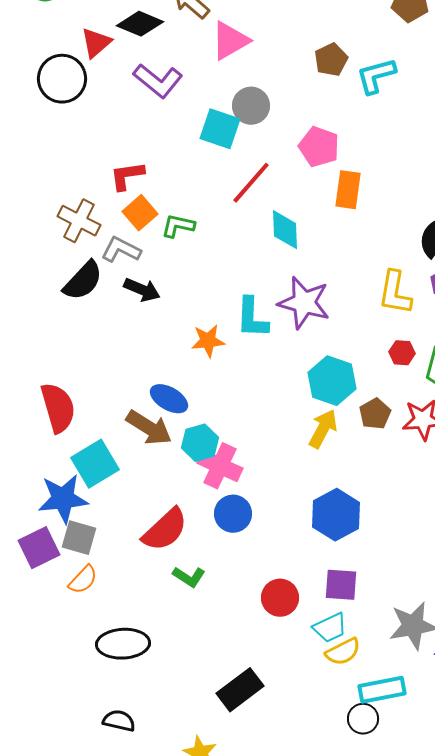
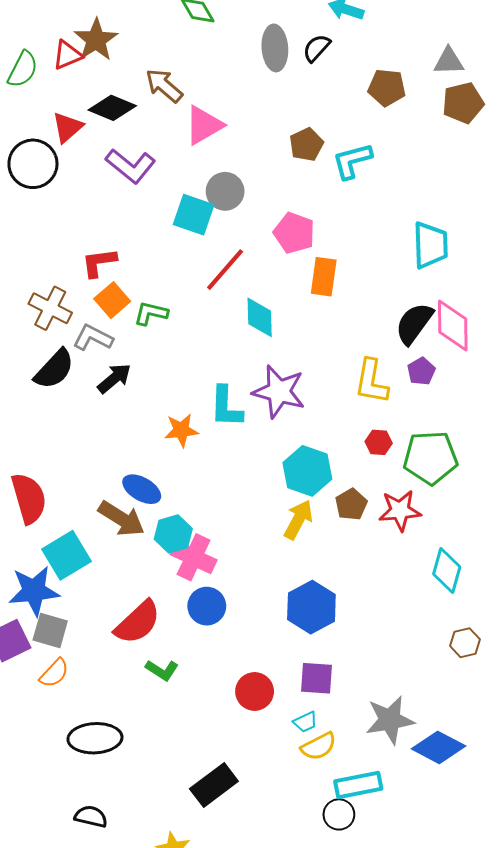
black arrow: (142, 290) -> (114, 378), turned -63
cyan trapezoid: (330, 628) -> (305, 722), size x0.7

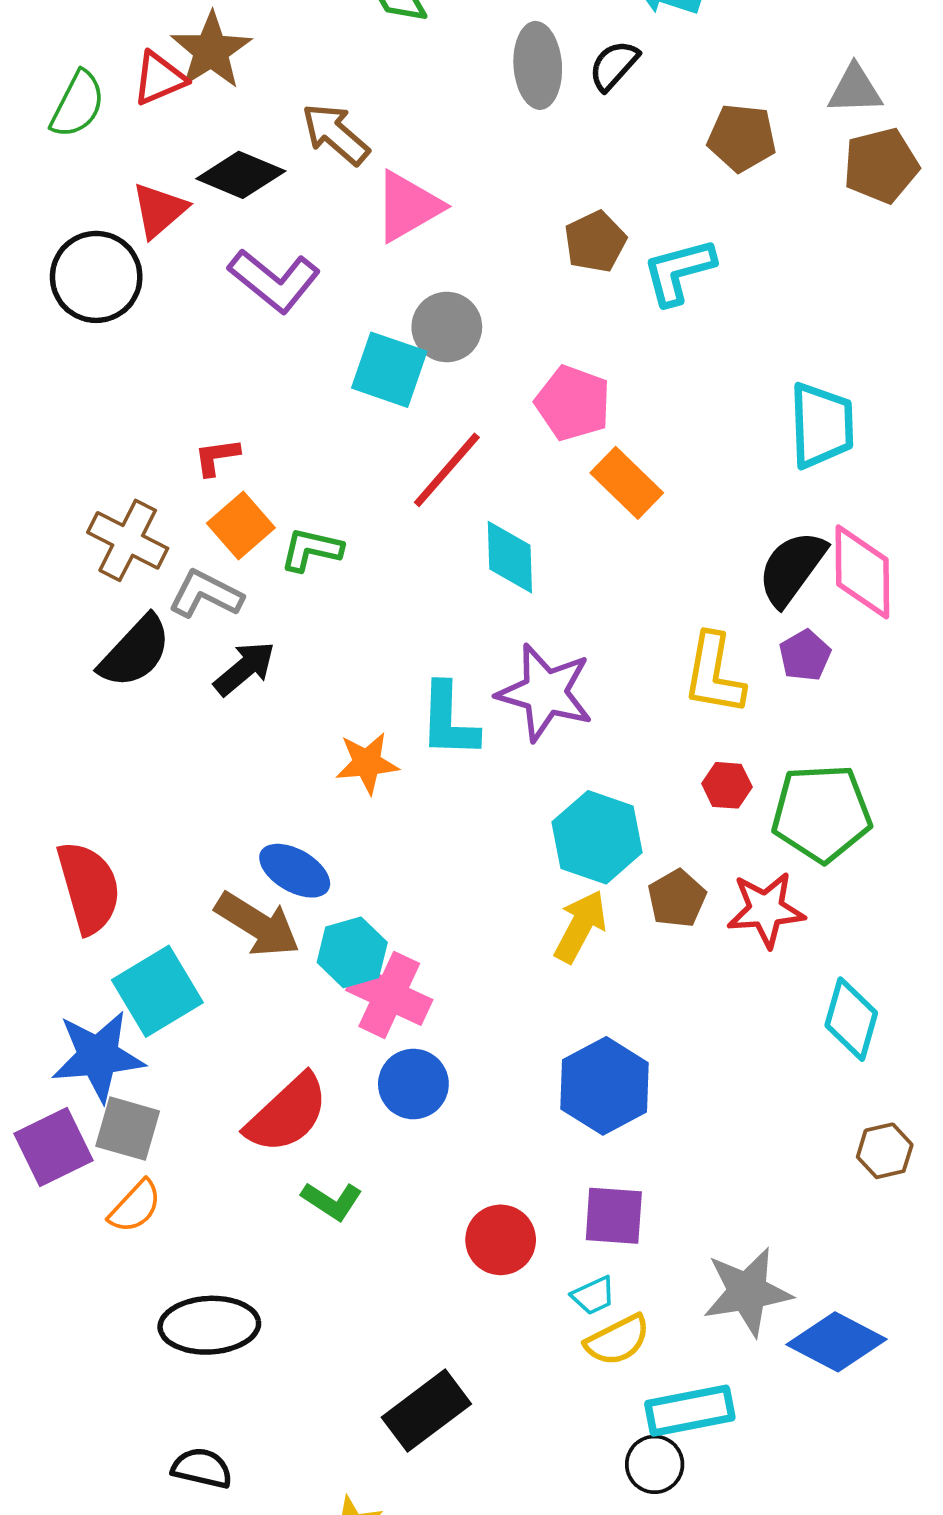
red L-shape: (99, 262) -> (217, 457), size x0.7
orange rectangle: (324, 277) -> (627, 483), turned -54

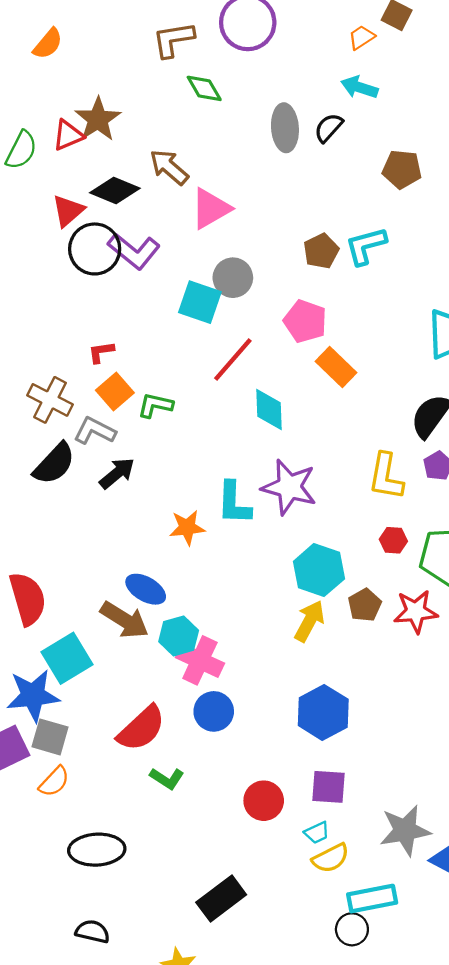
brown pentagon: (595, 242) -> (321, 251), moved
black circle: (96, 277) -> (95, 249), moved

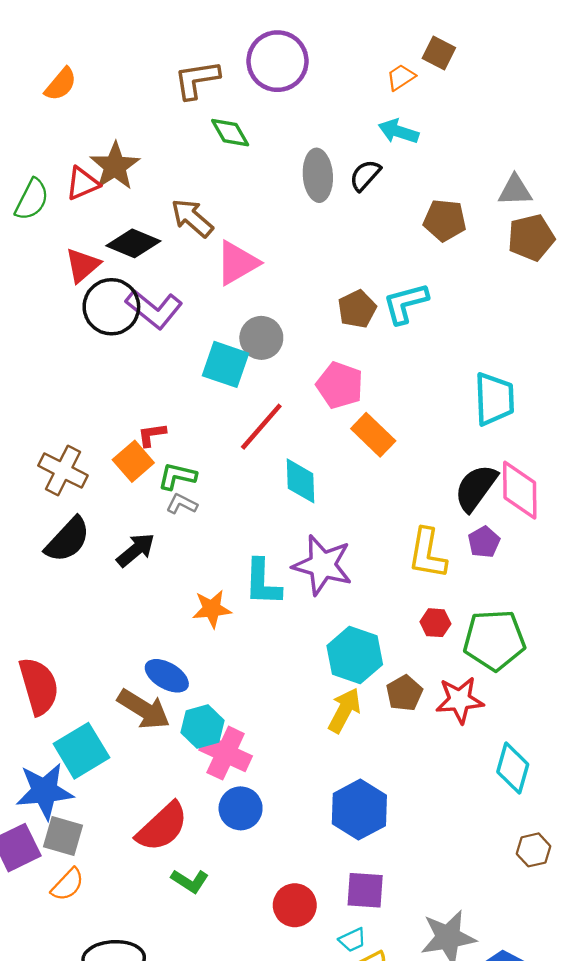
red L-shape: (101, 352) -> (152, 435), moved
gray L-shape: (95, 431) -> (182, 504), moved, size x0.7

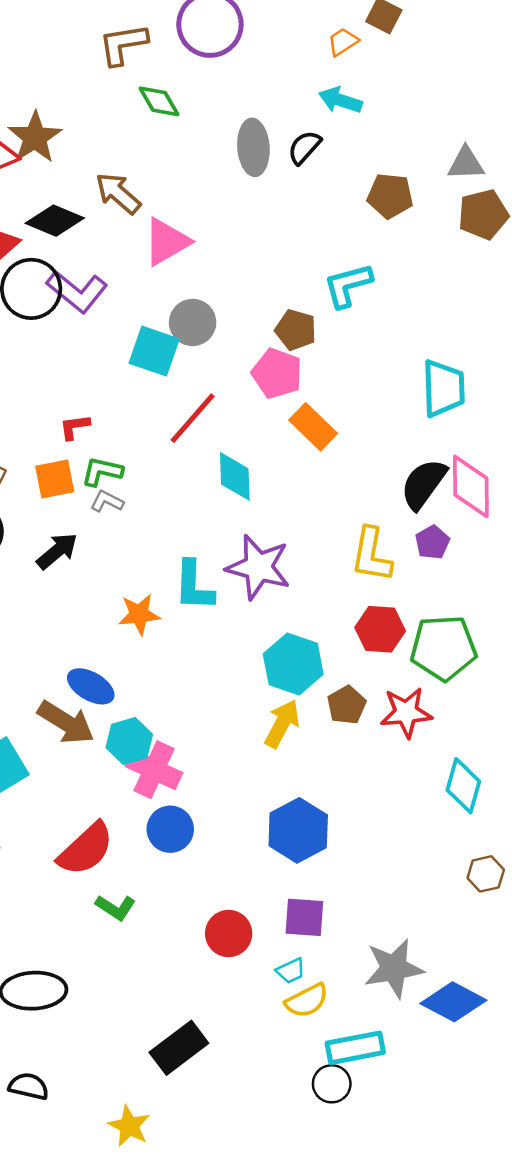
brown pentagon: (357, 309) -> (296, 330), moved, turned -30
orange square: (133, 461) -> (55, 479), moved, turned 30
red hexagon: (435, 623) -> (380, 629), size x1.5

